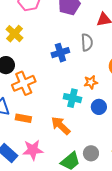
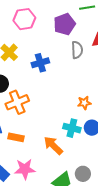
gray semicircle: (87, 42) -> (77, 50), moved
blue cross: (60, 53) -> (40, 63), moved
cyan cross: (72, 98) -> (72, 128), moved

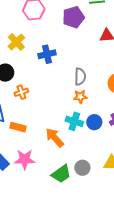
gray semicircle: (77, 50) -> (80, 77), moved
orange cross: (17, 102) -> (21, 92), size x0.6
orange star: (84, 103) -> (80, 97), moved

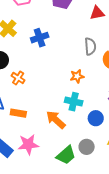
gray semicircle: (80, 77) -> (90, 46), moved
orange cross: (21, 92) -> (18, 78), turned -32
blue circle: (94, 122) -> (96, 118), moved

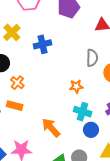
cyan cross: (74, 102) -> (83, 112), moved
orange rectangle: (18, 113) -> (15, 106), moved

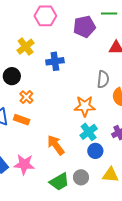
orange star: (76, 86) -> (85, 106), size x1.5
cyan cross: (83, 112) -> (89, 132), turned 30

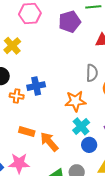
blue cross: (55, 61) -> (36, 86), moved
orange cross: (26, 97) -> (17, 96), turned -32
orange rectangle: (22, 120) -> (27, 132), moved

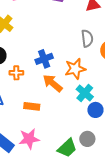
blue cross: (36, 86) -> (44, 59), moved
orange arrow: (49, 142) -> (53, 83), moved

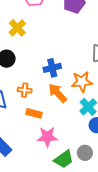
orange cross: (16, 73) -> (25, 90), moved
pink star: (29, 139) -> (47, 137), moved

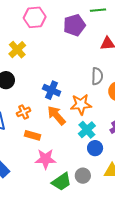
blue cross: (52, 68) -> (52, 90), turned 36
orange cross: (25, 90) -> (24, 112), turned -32

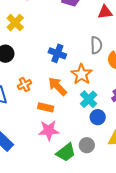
blue cross: (52, 90) -> (57, 53), moved
orange star: (81, 104) -> (81, 74), turned -30
orange rectangle: (33, 135) -> (46, 107), moved

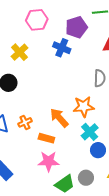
blue cross: (57, 53) -> (62, 48), moved
orange star: (81, 74) -> (84, 107), turned 30
orange cross: (24, 85) -> (25, 122), moved

